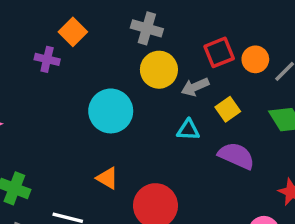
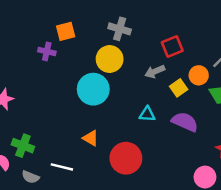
orange square: (73, 32) -> (66, 31), turned 30
orange circle: (255, 59) -> (199, 75), moved
yellow circle: (159, 70) -> (110, 59), moved
cyan triangle: (188, 130) -> (147, 114), moved

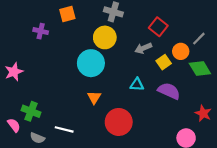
red square: (172, 46) -> (158, 27), turned -30
purple cross: (47, 51) -> (41, 31), moved
orange triangle: (91, 138) -> (94, 97), moved, turned 32

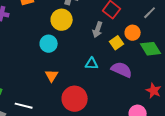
gray line: (199, 39) -> (150, 13), moved
gray arrow: (143, 48) -> (98, 30), turned -49
cyan circle: (91, 63) -> (49, 44), size x0.7

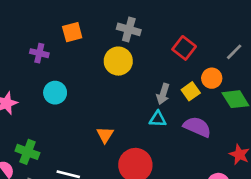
gray arrow: (98, 30) -> (163, 94), moved
cyan circle: (49, 44) -> (55, 93), moved

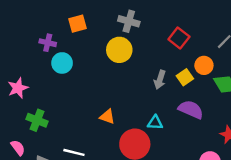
cyan circle: (55, 93) -> (62, 63), moved
cyan triangle: (158, 119) -> (155, 123), moved
orange triangle: (105, 135) -> (107, 117), turned -42
green cross: (27, 152) -> (37, 120), moved

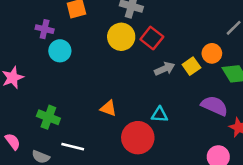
red square: (179, 38) -> (152, 38), moved
gray arrow: (160, 80) -> (165, 69), turned -132
purple semicircle: (191, 110) -> (214, 106), moved
green cross: (37, 120) -> (48, 117), moved

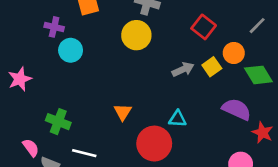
red square: (152, 38) -> (204, 27), moved
orange triangle: (108, 108) -> (123, 112), turned 42
pink semicircle: (13, 141) -> (31, 148), moved

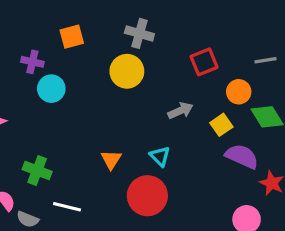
gray line: (257, 26) -> (265, 60), turned 36
red square: (204, 27) -> (204, 62), turned 30
yellow square: (212, 67) -> (221, 125), moved
cyan triangle: (178, 119) -> (160, 156), moved, turned 42

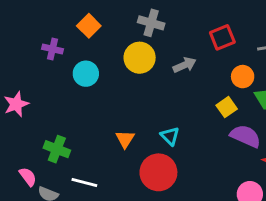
orange square: (72, 37) -> (89, 26), turned -30
red square: (204, 62) -> (222, 37), moved
cyan circle: (51, 89) -> (86, 74), moved
gray arrow: (180, 111) -> (185, 65), moved

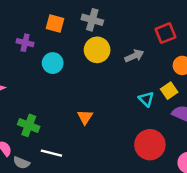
gray cross: (151, 23) -> (92, 20), moved
orange square: (89, 26) -> (55, 23), turned -30
cyan triangle: (170, 136) -> (146, 99), moved
red circle: (158, 172) -> (150, 145), moved

